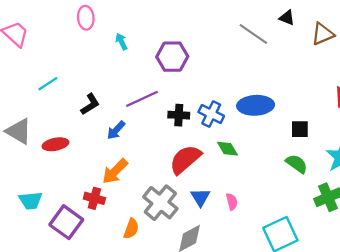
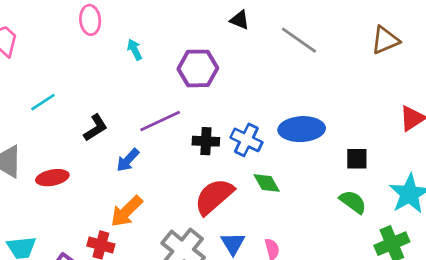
black triangle: (287, 18) -> (240, 20), moved

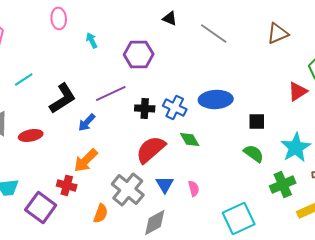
black L-shape: (95, 128) -> (63, 98), size x1.5

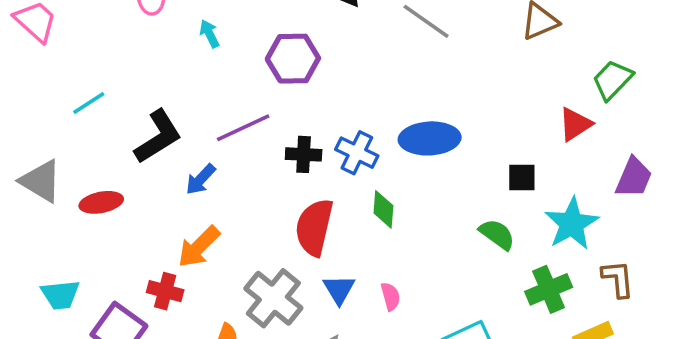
black square: (257, 121) -> (522, 178), moved
green diamond: (190, 139) -> (383, 209), turned 35
red semicircle: (151, 149) -> (314, 227), turned -36

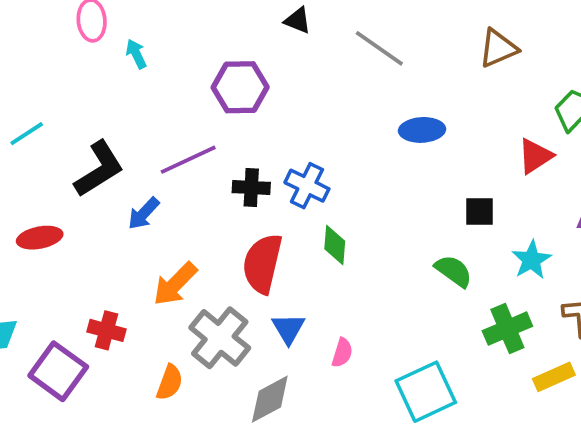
cyan arrow: (209, 34) -> (136, 54), moved
blue ellipse: (430, 138) -> (422, 130), moved, size x0.7
cyan star: (572, 224) -> (532, 260), size x0.7
orange arrow: (199, 247) -> (175, 284), moved
pink semicircle: (391, 296) -> (342, 353), moved, turned 32

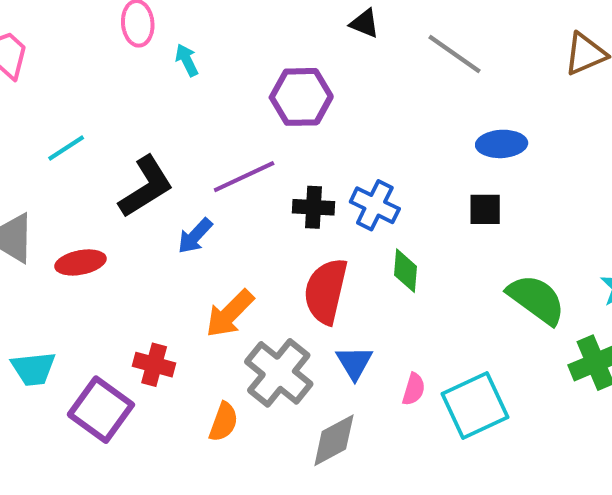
black square: (480, 212) -> (485, 209), moved
green semicircle: (454, 271) -> (536, 299), size x1.4
cyan square: (426, 392) -> (475, 406), moved

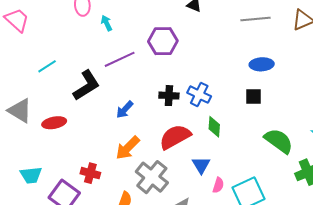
gray line: (455, 54) -> (256, 19), moved, turned -40
purple line: (244, 177) -> (120, 59), moved
blue arrow: (195, 236) -> (125, 110), moved
red semicircle: (326, 291) -> (175, 137), turned 48
blue triangle: (354, 363) -> (201, 165), moved

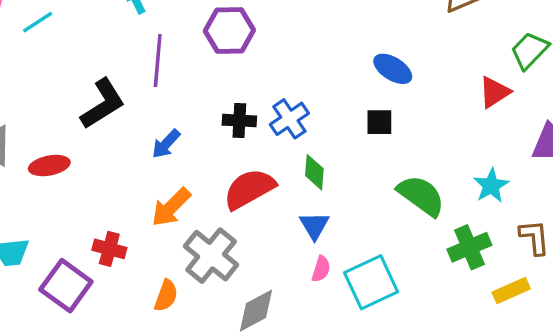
purple line: (120, 59) -> (158, 60), turned -60
blue ellipse: (262, 64) -> (393, 69), turned 35
cyan line: (47, 66) -> (38, 22), moved
blue cross: (199, 95) -> (289, 119), turned 30
blue triangle: (201, 165) -> (314, 226), moved

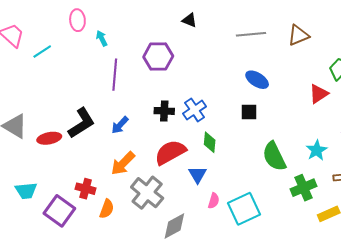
black L-shape: (103, 104) -> (82, 123), moved
green semicircle: (421, 196) -> (274, 156), turned -152
blue triangle: (314, 226) -> (198, 175), moved
orange semicircle: (166, 296) -> (107, 209), moved

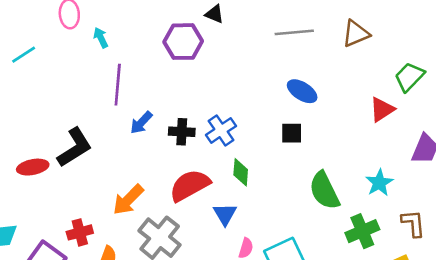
purple hexagon: (158, 56) -> (183, 42), moved
blue arrow: (120, 125) -> (141, 123), moved
red cross: (86, 189) -> (80, 232), turned -30

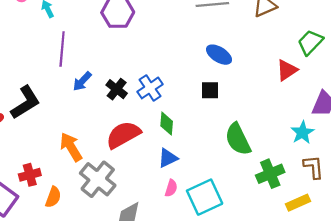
black cross: (182, 132) -> (117, 89), turned 35
cyan star: (379, 183) -> (302, 132), moved
orange arrow: (128, 200) -> (71, 147), turned 104
blue triangle: (225, 214) -> (168, 158), moved, turned 35

